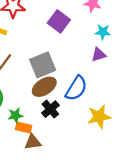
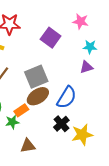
black cross: (50, 109) -> (61, 124), moved
yellow star: (99, 117) -> (82, 135), moved
orange rectangle: (24, 128) -> (21, 110), moved, turned -48

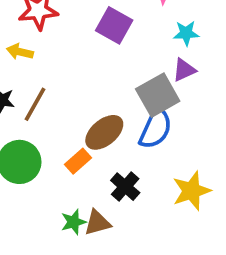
gray square: (36, 77) -> (158, 95), moved
green star: (12, 122) -> (73, 222), moved
black cross: (61, 124) -> (125, 187), moved

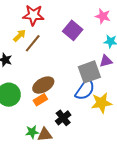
yellow arrow: (20, 52) -> (20, 36), turned 112
brown line: (35, 104) -> (33, 43), moved
brown ellipse: (104, 132) -> (43, 85), moved
yellow star: (191, 191) -> (101, 103), moved

